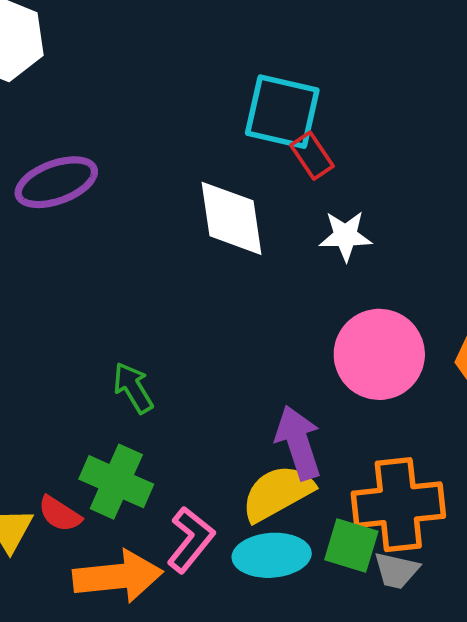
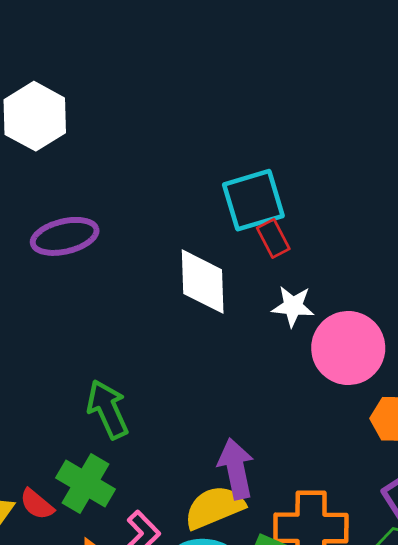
cyan square: (282, 112) -> (253, 200), turned -36
pink circle: (379, 354) -> (348, 348), moved
green arrow: (133, 388) -> (108, 409), size x1.4

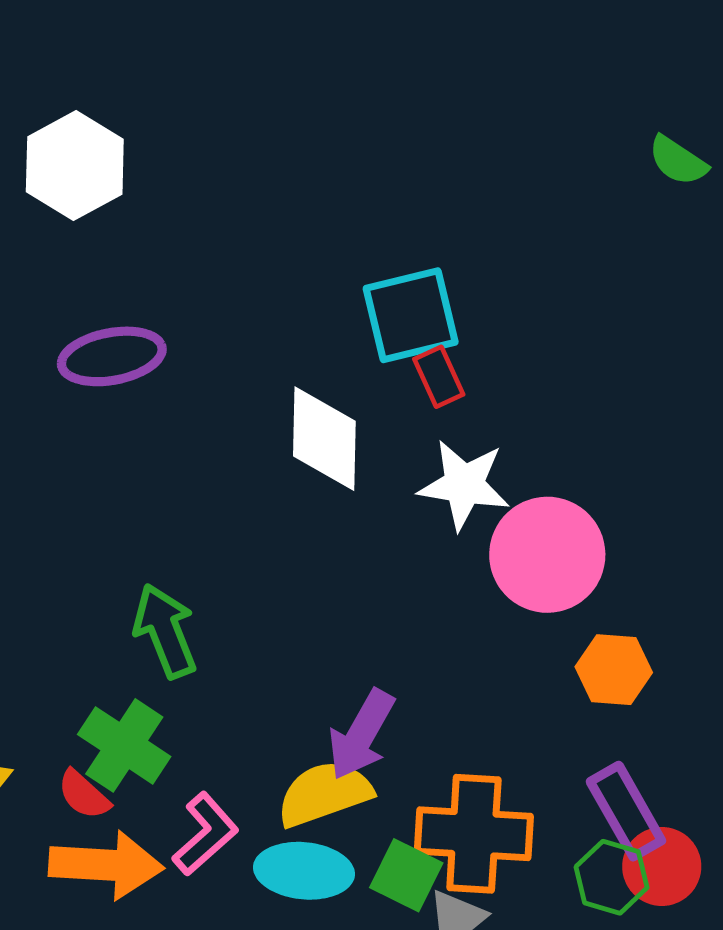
white star: (293, 306) -> (464, 485), size x1.4
purple arrow: (236, 469) -> (361, 735), turned -142
red semicircle: (37, 504) -> (84, 795), moved

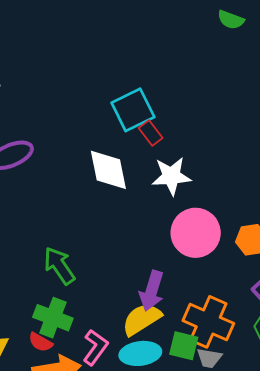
pink circle: (547, 555) -> (196, 233), moved
orange cross: (474, 834) -> (208, 322), turned 33

